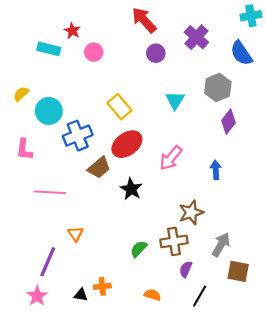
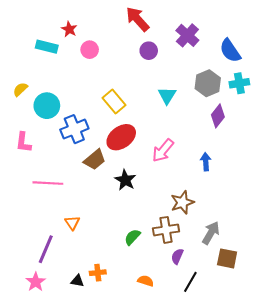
cyan cross: (251, 16) -> (239, 83), moved

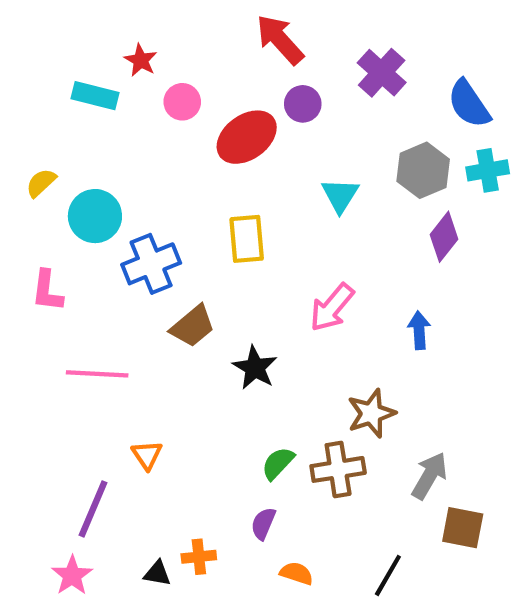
yellow rectangle: (114, 102) -> (247, 239), moved, turned 35
red ellipse: (121, 137) -> (247, 137), moved
green semicircle: (132, 237) -> (278, 463), moved
purple semicircle: (177, 256) -> (263, 524), moved

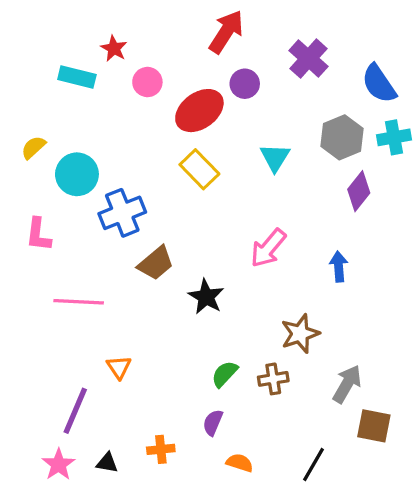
red arrow: (280, 39) -> (226, 32), turned 75
yellow rectangle: (247, 239) -> (199, 169), moved, turned -39
brown cross: (338, 469) -> (273, 379), size x0.7
black triangle: (157, 573) -> (107, 463), moved

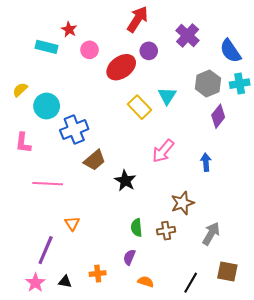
yellow rectangle: (199, 169) -> (140, 107), moved
green semicircle: (225, 374) -> (136, 228), turned -48
brown square: (374, 426) -> (227, 271), moved

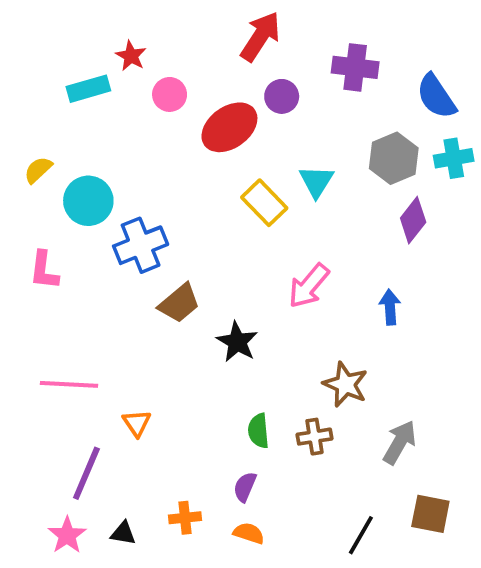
purple cross: (188, 36) -> (355, 67), turned -35
cyan rectangle: (47, 47) -> (88, 89), turned -30
pink line: (48, 184) -> (69, 384), moved
brown star: (182, 203) -> (345, 384), turned -30
orange semicircle: (146, 282) -> (249, 533), moved

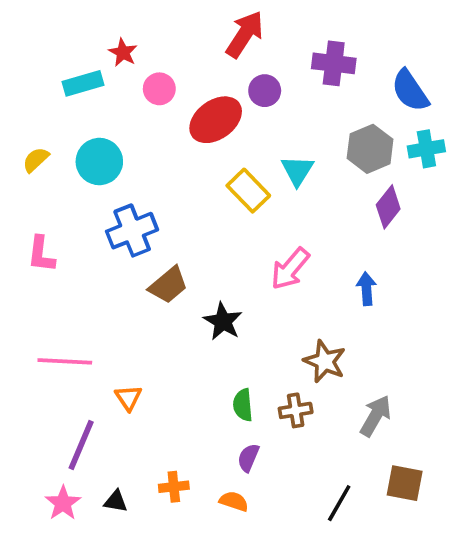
cyan circle: (88, 201) -> (99, 162), moved
purple semicircle: (245, 487) -> (248, 458), moved

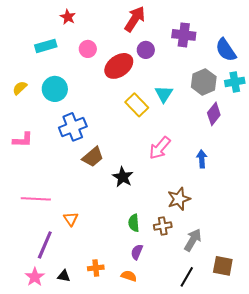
red star: (123, 52) -> (68, 17), moved
pink L-shape: (41, 254) -> (23, 140), turned -95
brown star: (325, 361) -> (179, 199), turned 30
gray arrow: (376, 416) -> (193, 240), moved

